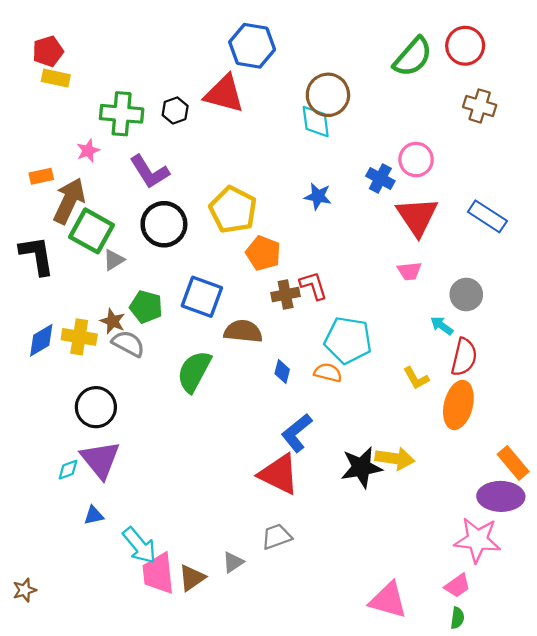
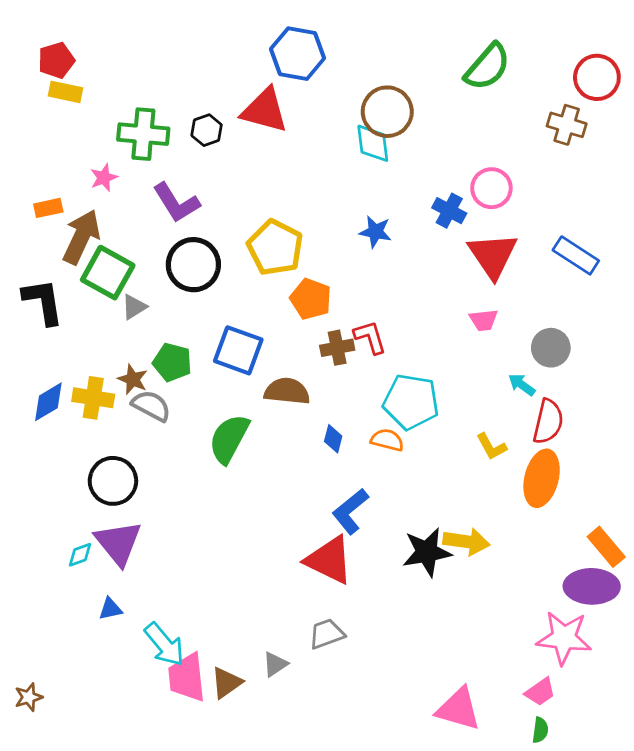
red circle: (465, 46) -> (597, 77), moved

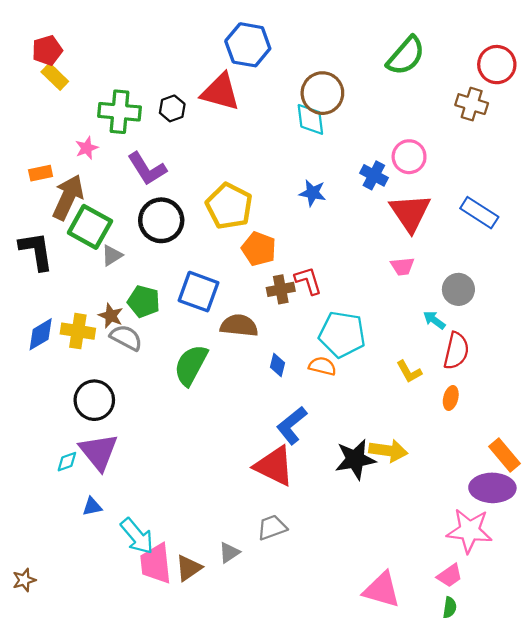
yellow rectangle: (65, 92) -> (55, 77), turned 32
orange ellipse: (542, 478) -> (451, 398), size x0.5

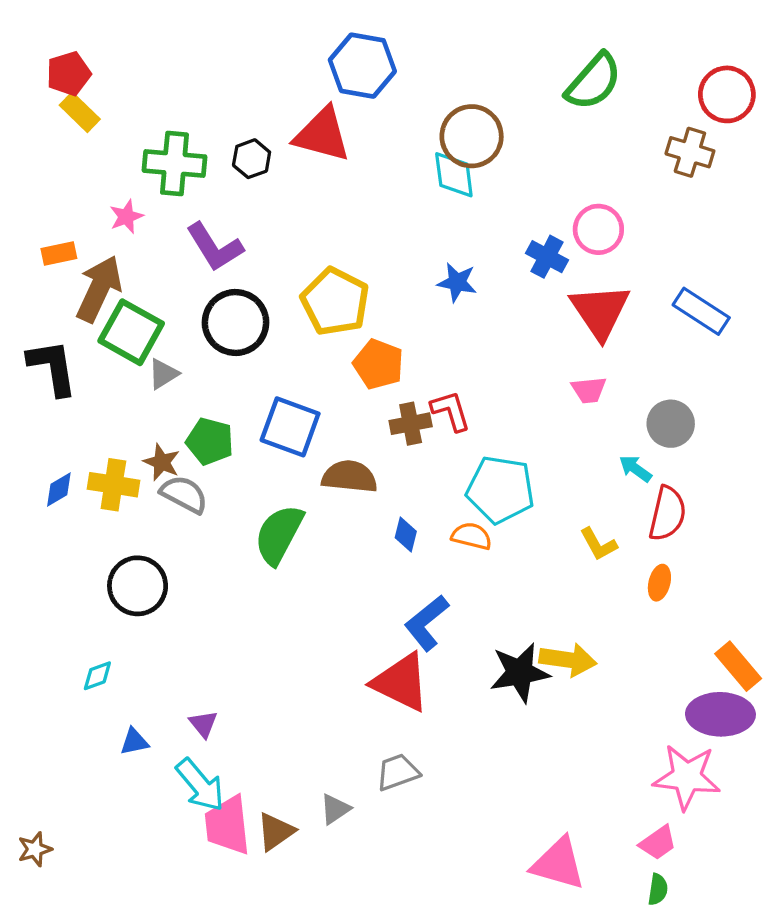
blue diamond: (41, 334) -> (59, 490), size x0.7
purple triangle: (99, 452) -> (203, 724), moved, size x0.5

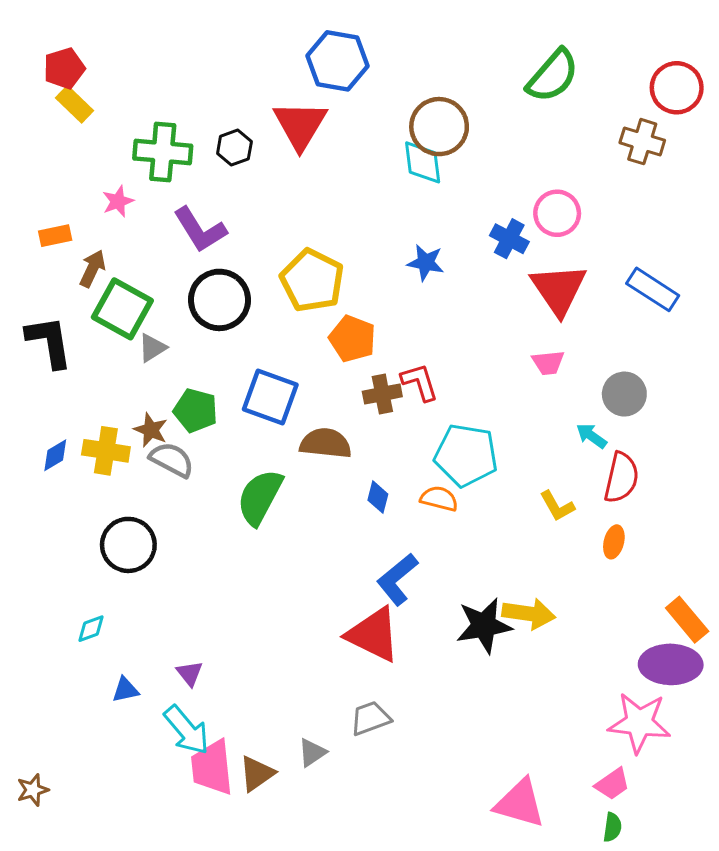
red triangle: (322, 135) -> (300, 125), turned 46
brown arrow: (99, 289) -> (93, 269), size x0.6

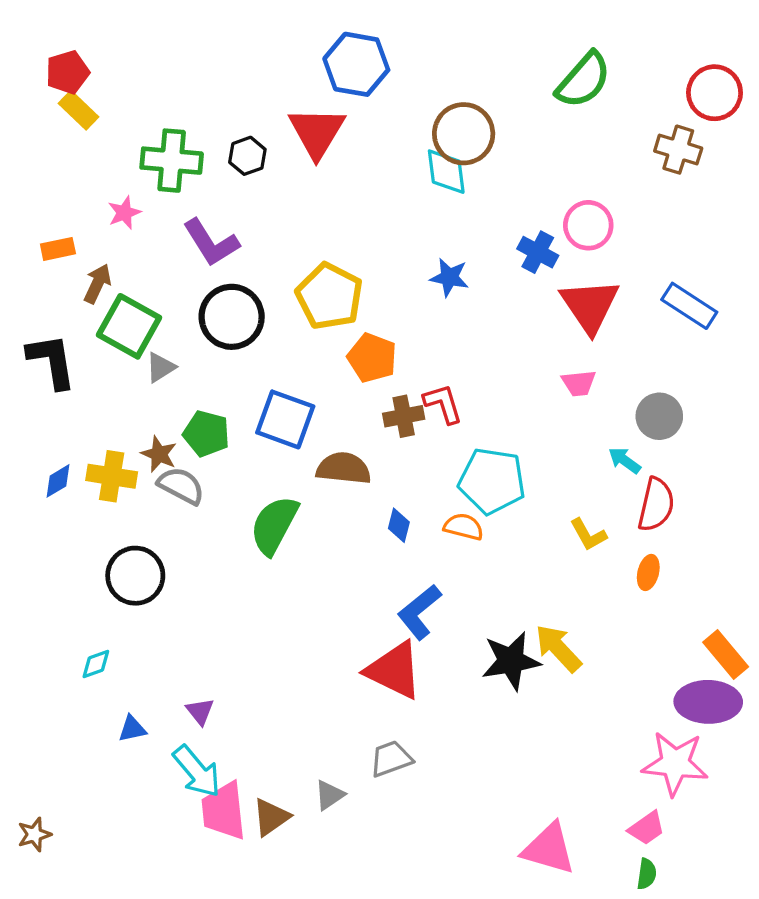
yellow arrow: (529, 614) -> (558, 648), turned -141

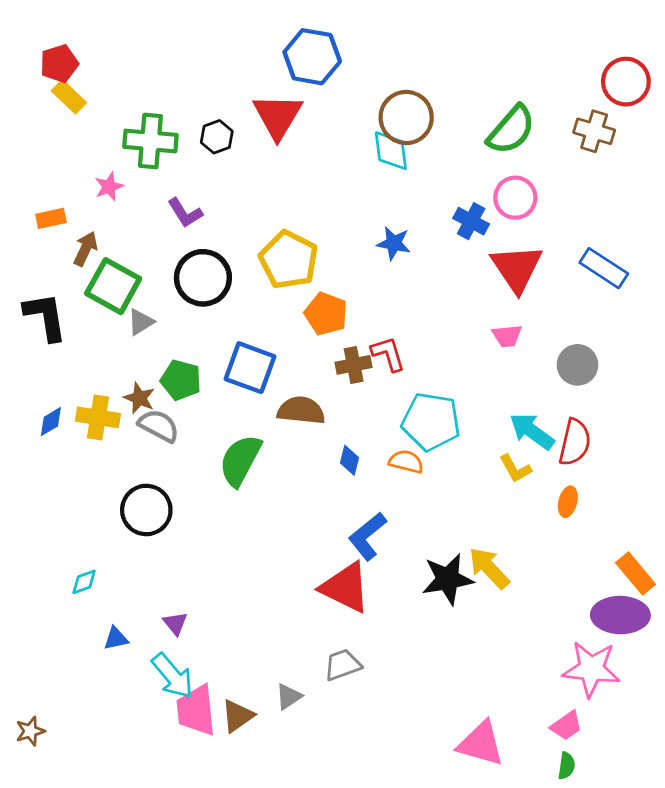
green semicircle: (584, 80) -> (511, 130), moved
purple L-shape: (211, 243) -> (185, 213), size x0.7
cyan arrow: (625, 460) -> (532, 431), moved, size x1.6
black circle: (135, 576) -> (146, 510), moved

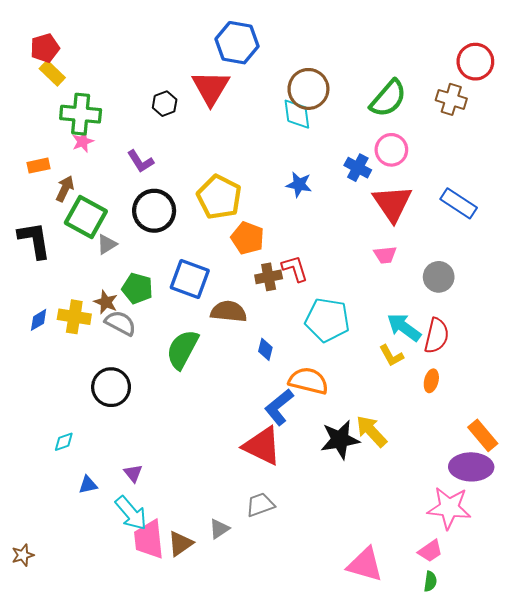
green cross: (150, 141) -> (81, 114), moved
orange semicircle: (406, 462) -> (308, 381), moved, size x1.5

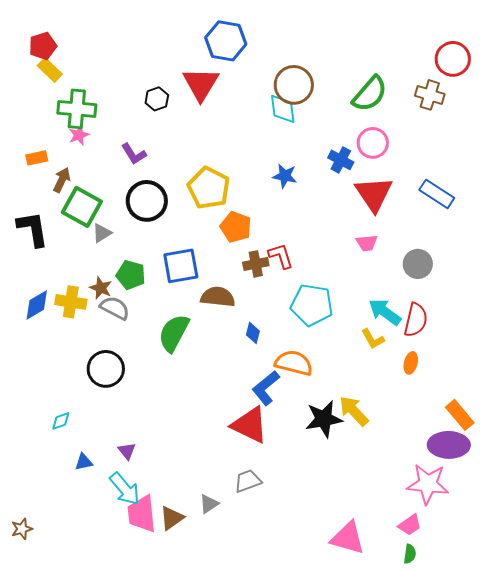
blue square: (190, 279) -> (181, 266), turned -30
blue diamond: (39, 320) -> (37, 305), size x1.4

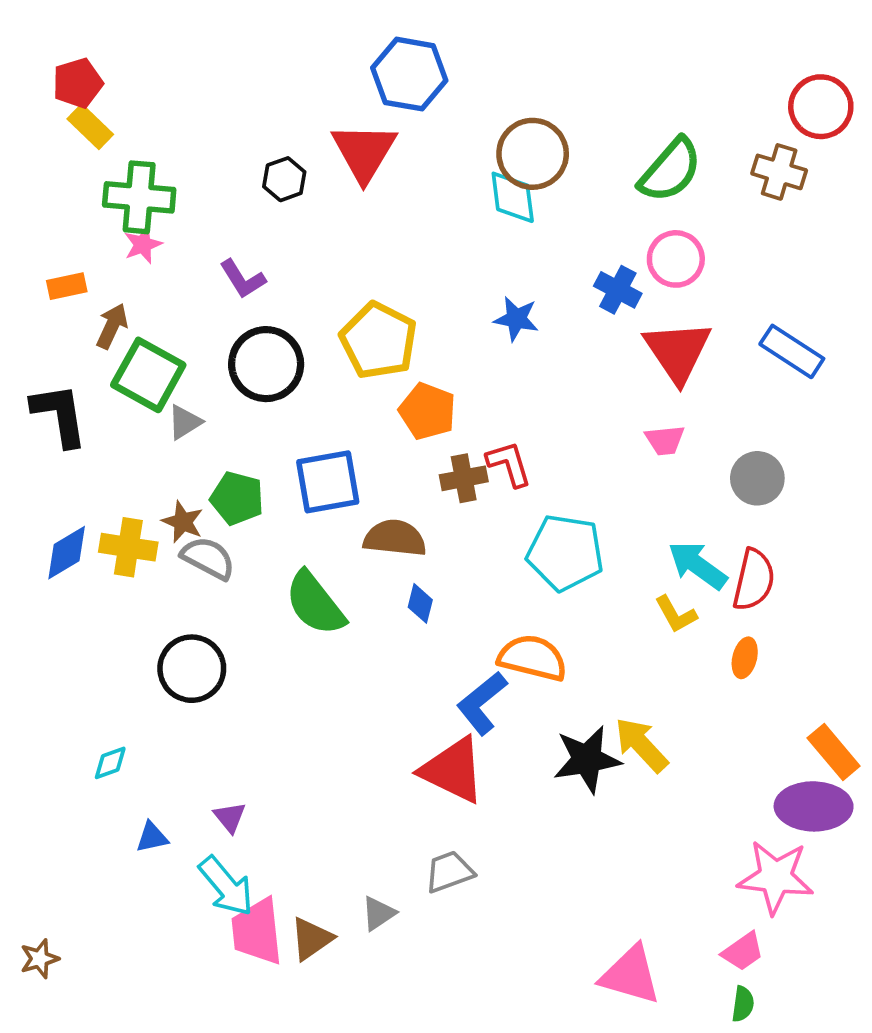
green semicircle: (174, 333) -> (315, 603), turned -66
blue diamond: (253, 333) -> (420, 603), moved

